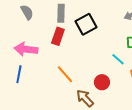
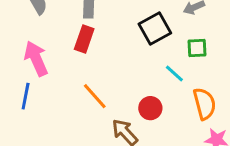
black square: (86, 24) -> (155, 28), moved
pink arrow: (26, 49) -> (36, 59), turned 60

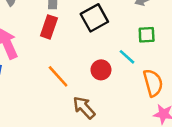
black square: (155, 28) -> (94, 18), moved
red circle: (150, 108) -> (101, 70), moved

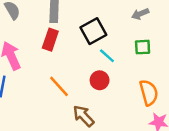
cyan line: (127, 57) -> (107, 56), moved

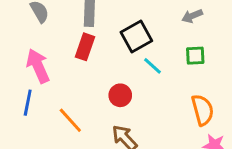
red circle: (100, 80) -> (120, 95), moved
orange line: (59, 86) -> (70, 120), moved

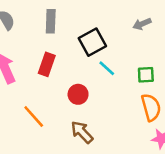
red rectangle: (85, 47) -> (47, 64), moved
green square: (195, 56) -> (146, 75), moved

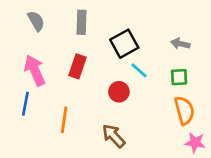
gray arrow: (142, 24) -> (180, 44), moved, turned 36
red circle: (78, 94) -> (119, 92), moved
orange line: (34, 116) -> (64, 120), turned 50

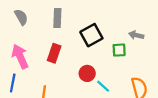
cyan line: (139, 70) -> (103, 86), moved
green square: (179, 77) -> (119, 50), moved

